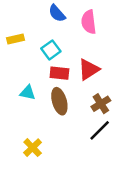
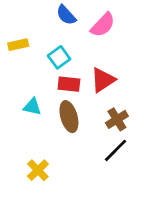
pink semicircle: (89, 22) -> (103, 25), turned -130

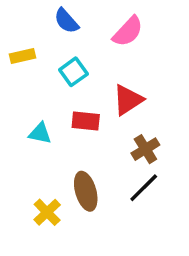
blue semicircle: (66, 15) -> (66, 21), moved
red rectangle: (69, 84) -> (86, 121), moved
brown ellipse: (69, 117) -> (86, 191), moved

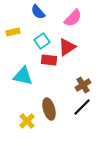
red triangle: (128, 100) -> (67, 47), moved
red rectangle: (86, 121) -> (49, 60), moved
cyan triangle: (40, 133) -> (23, 76), size x1.5

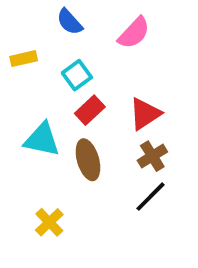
red triangle: (67, 47) -> (145, 114), moved
red rectangle: (49, 60) -> (90, 110), turned -49
brown ellipse: (49, 109) -> (88, 160), moved

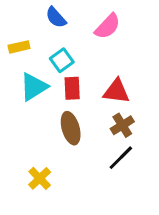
red rectangle: (90, 110) -> (72, 88), turned -50
red triangle: (145, 114) -> (116, 91), turned 40
cyan triangle: (42, 140) -> (34, 87), moved, turned -44

